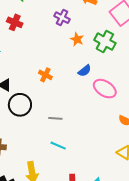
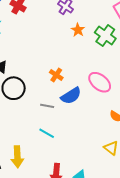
blue semicircle: (85, 71) -> (71, 96), moved, size x1.5
orange cross: (45, 75) -> (56, 75), moved

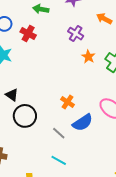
gray line: (47, 106) -> (59, 133), turned 32

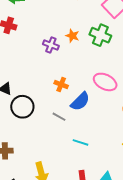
purple cross: (76, 34) -> (51, 45), moved
cyan line: (59, 160) -> (81, 142), moved

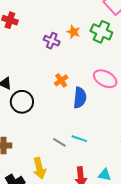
orange cross: (61, 84) -> (61, 80), turned 32
blue semicircle: (80, 101) -> (80, 98), turned -40
gray line: (59, 117) -> (59, 142), moved

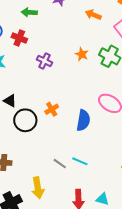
purple cross: (52, 41) -> (44, 61), moved
orange cross: (61, 80) -> (52, 109), moved

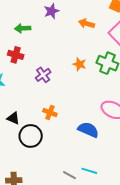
purple cross: (44, 61) -> (43, 75), turned 35
orange cross: (52, 109) -> (50, 113), moved, turned -32
blue semicircle: (83, 120) -> (88, 130), turned -70

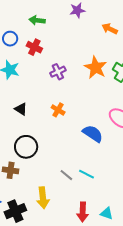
green arrow: (23, 28) -> (37, 20), moved
orange star: (79, 64) -> (96, 68), size x1.6
black circle: (31, 136) -> (26, 147), moved

